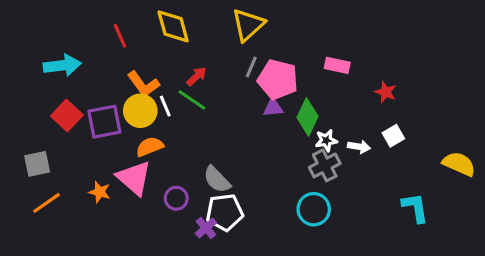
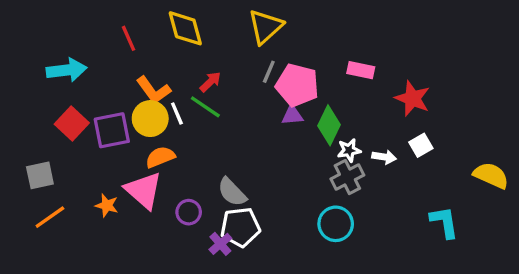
red star: (386, 92) -> (413, 99), size x1.5

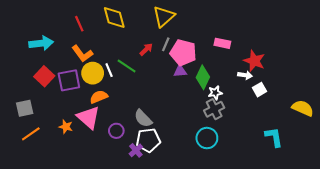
red arrow: (210, 82) -> (146, 49), moved
orange L-shape: (154, 90) -> (82, 54), moved
white arrow: (384, 157) -> (245, 75), moved

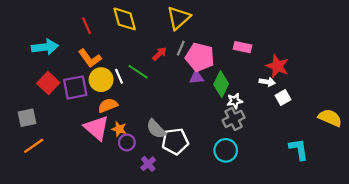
orange star: (66, 127) -> (119, 129), moved
white pentagon: (148, 140) -> (175, 141), moved

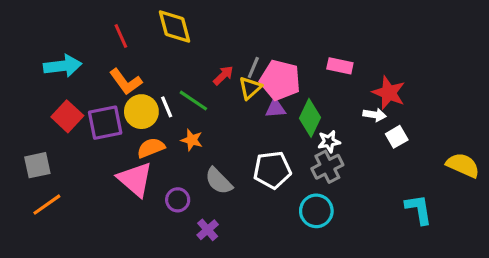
yellow triangle: (179, 18) -> (250, 88), moved, size x0.7
orange star: (119, 129) -> (192, 140), moved
white pentagon: (175, 141) -> (272, 170), moved

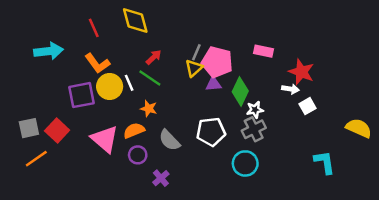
red arrow: (223, 75) -> (154, 57), moved
red square: (67, 116) -> (57, 130), moved
orange semicircle: (151, 148) -> (134, 130), moved

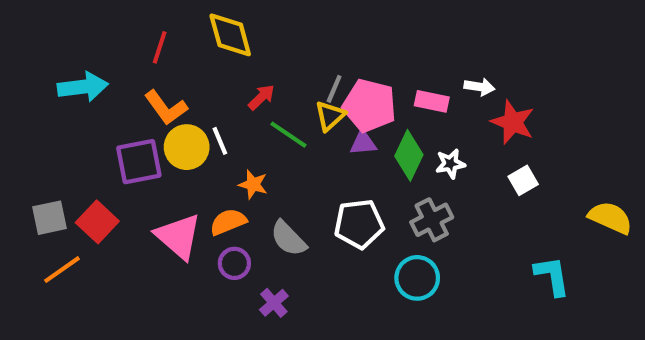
red line: (94, 28) -> (160, 47), turned 42
pink rectangle: (263, 51) -> (432, 101), moved
green line: (150, 78) -> (288, 135), moved
white arrow: (290, 89) -> (479, 87), moved
white star: (255, 110) -> (450, 164), moved

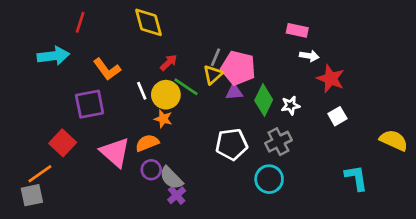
red line: (160, 47) -> (80, 22), moved
pink rectangle: (432, 101) -> (297, 30), moved
yellow circle: (187, 147) -> (166, 95), moved
gray square: (50, 218) -> (32, 195), moved
gray semicircle: (288, 238) -> (171, 178), moved

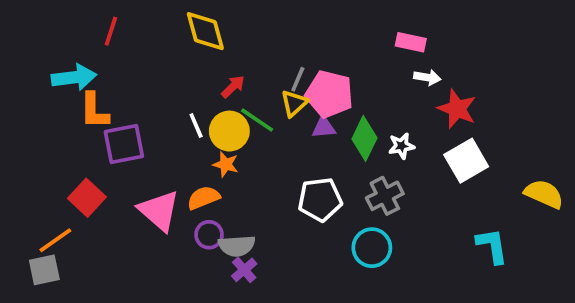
orange L-shape: (107, 69) -> (94, 111), moved, turned 36
white square: (337, 116) -> (466, 161), size x1.6
gray semicircle: (171, 178) -> (237, 246), turned -50

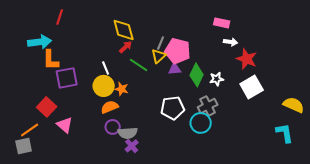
yellow diamond: (205, 31) -> (124, 30), moved
yellow circle: (229, 131) -> (104, 86), moved
pink triangle: (159, 211) -> (65, 125), moved, size x0.7
cyan L-shape: (492, 246) -> (285, 133), moved
cyan circle: (372, 248) -> (201, 123), moved

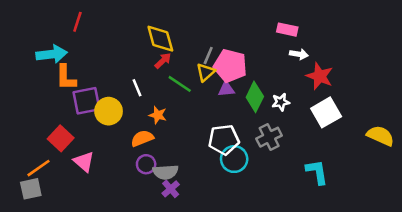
yellow circle: (104, 86) -> (109, 111), moved
cyan circle: (201, 123) -> (234, 159), moved
cyan L-shape: (285, 133) -> (317, 172), moved

